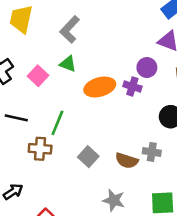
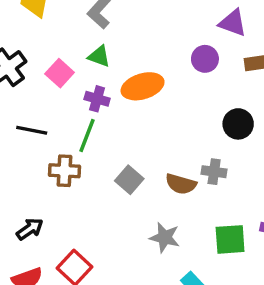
purple cross: (132, 86) -> (97, 99), moved

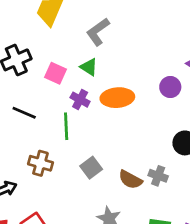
pink square: (60, 73) -> (55, 73), turned -30
green line: (87, 136) -> (66, 126), turned -36
brown cross: (65, 171) -> (40, 163), moved

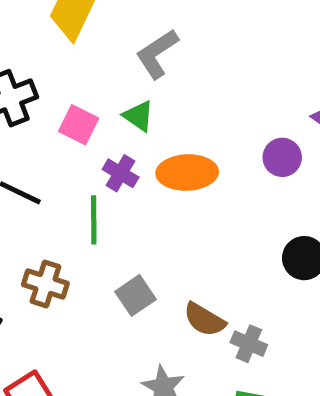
gray cross: (158, 176) -> (249, 344), moved

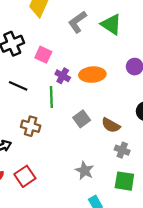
green triangle: (139, 116) -> (111, 24), moved, size x1.5
gray square: (135, 295) -> (82, 119), moved
brown semicircle: (204, 320) -> (111, 125), moved

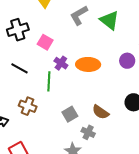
gray square: (82, 119) -> (70, 114), moved
gray cross: (122, 150) -> (88, 132), moved

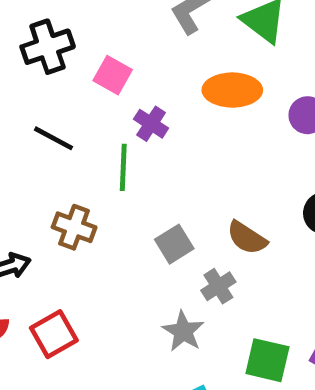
orange ellipse: (88, 64) -> (232, 90), moved
gray cross: (88, 132) -> (218, 286), turned 32

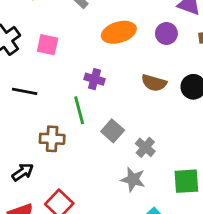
purple cross: (151, 124) -> (94, 79), moved
green line: (123, 167) -> (79, 110), moved
brown semicircle: (247, 238) -> (154, 83), moved

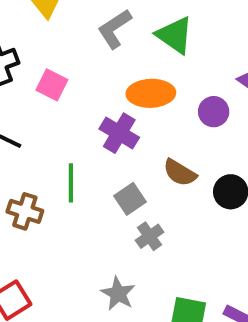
purple cross: (94, 79) -> (119, 133), moved, size x1.4
gray square: (113, 131) -> (130, 199), moved
gray cross: (145, 147) -> (150, 236), moved

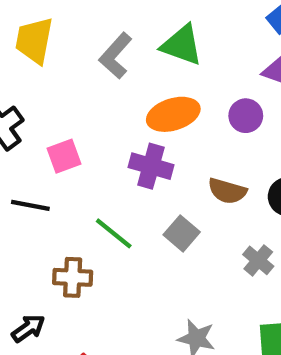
pink square: (52, 85) -> (64, 156), moved, turned -32
green line: (71, 183) -> (114, 233), turned -36
gray cross: (150, 236) -> (258, 260), moved

